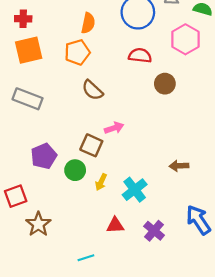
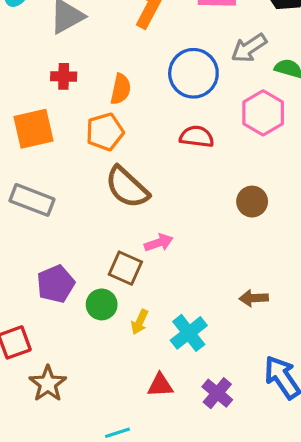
red cross: (23, 19) -> (64, 76), moved
brown circle: (165, 84) -> (252, 202), moved
brown semicircle: (92, 90) -> (127, 187), size x1.4

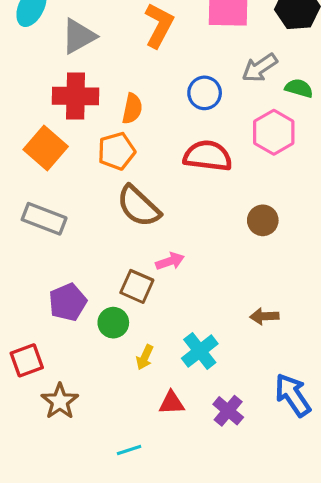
blue circle: (193, 73) -> (205, 93), size x0.7
red cross: (64, 76) -> (76, 96), size x1.8
orange square: (34, 129) -> (46, 148), turned -36
red semicircle: (197, 137) -> (208, 156), size x1.4
yellow arrow: (140, 322) -> (145, 357), moved

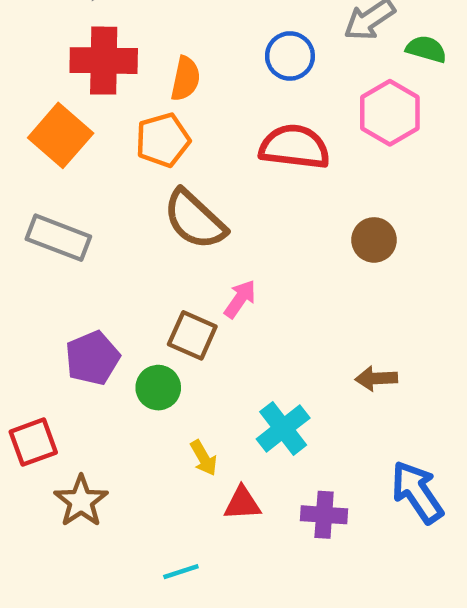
pink arrow: (170, 261) -> (240, 299), turned -36
yellow arrow: (145, 357) -> (204, 458), moved, turned -55
purple cross: (228, 411) -> (324, 515), turned -36

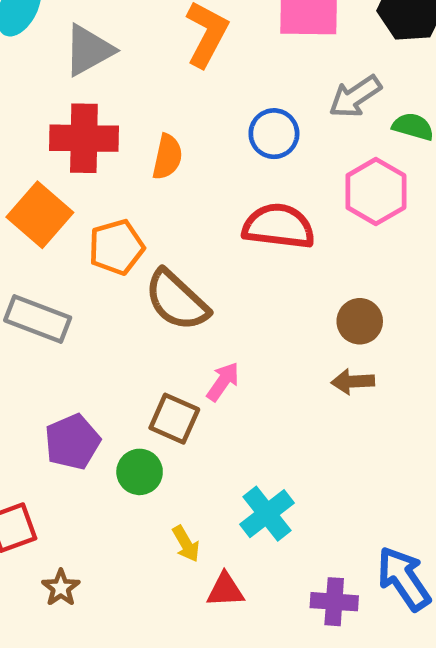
orange pentagon: (163, 140) -> (116, 247), moved
brown arrow: (376, 378) -> (353, 382), moved
brown star: (81, 501) -> (61, 588), size x0.7
purple cross: (324, 515) -> (334, 602), moved

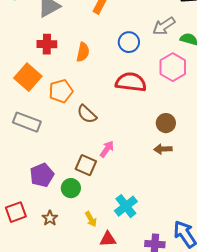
red cross: (84, 138) -> (47, 44), size x0.7
brown semicircle: (177, 300) -> (87, 114), size x0.7
brown star: (61, 588) -> (50, 218), moved

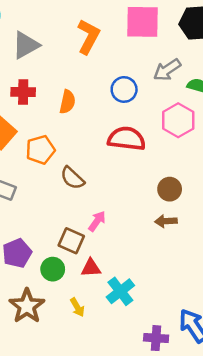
brown star: (50, 218) -> (27, 306), size x1.8
red triangle: (108, 239) -> (91, 268), moved

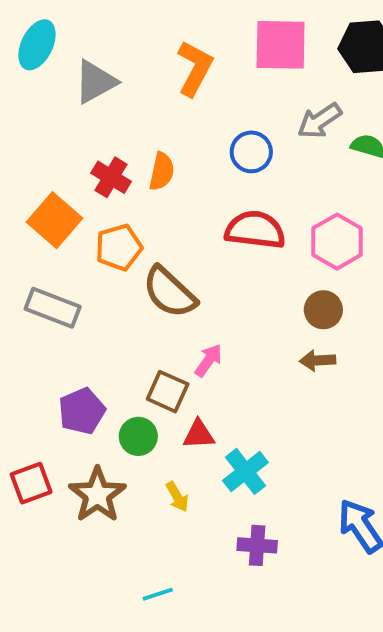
red cross: (23, 92) -> (111, 177), moved, turned 30
pink hexagon: (178, 120) -> (337, 242), moved
brown semicircle: (72, 178) -> (169, 292), size x1.4
purple cross: (156, 338) -> (257, 545), moved

